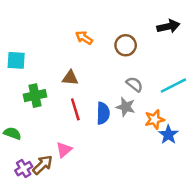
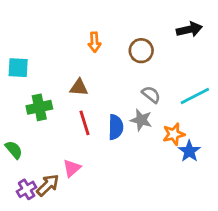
orange arrow: (84, 38) -> (94, 42), turned -126
green semicircle: (12, 133) -> (14, 150), turned 30

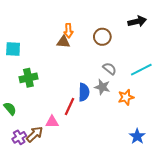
brown triangle: (79, 87) -> (63, 42), moved
red line: (85, 123) -> (70, 107), moved, turned 42
blue star: (189, 151) -> (137, 136), moved
pink triangle: (72, 168) -> (52, 122), turned 40

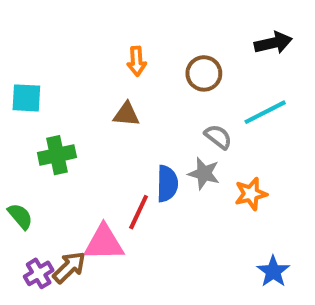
brown triangle: (63, 42) -> (126, 114), moved
cyan line: (141, 70) -> (265, 112), moved
pink triangle: (52, 122) -> (104, 243), size x1.5

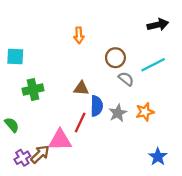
brown circle: (204, 73) -> (115, 58), moved
brown triangle: (126, 114) -> (81, 88), moved
gray star: (204, 173) -> (118, 113), moved, turned 30

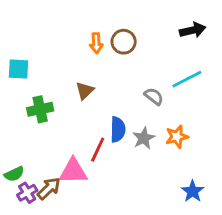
brown circle: (115, 58) -> (124, 42), moved
brown triangle: (81, 88) -> (85, 91), moved, turned -49
green semicircle: (12, 125) -> (14, 174), moved, turned 105

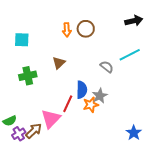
cyan square: (19, 69) -> (22, 40), moved
orange star: (177, 137) -> (91, 105), moved
pink triangle: (73, 171) -> (51, 119), turned -45

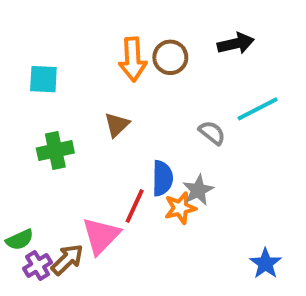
black arrow: (134, 21) -> (236, 43), moved
orange arrow: (67, 30) -> (133, 59), size x1.5

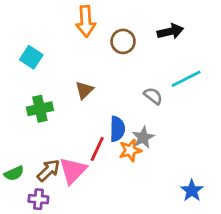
orange arrow: (133, 59) -> (86, 21), moved
cyan square: (43, 79) -> (31, 57), turned 30
brown arrow: (67, 260) -> (48, 170), moved
purple cross: (38, 265) -> (38, 199), moved, turned 36

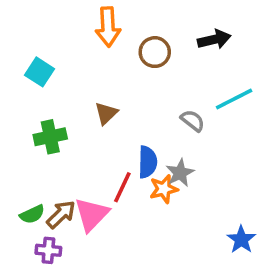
green semicircle: (14, 173) -> (32, 214), moved

